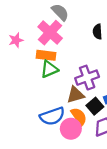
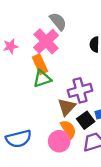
orange rectangle: (46, 55) -> (40, 64), turned 54
brown triangle: (75, 95) -> (67, 107), turned -36
blue semicircle: (52, 116) -> (19, 139), moved

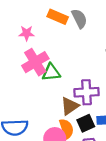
pink cross: (46, 41) -> (35, 62), moved
orange rectangle: (40, 64) -> (58, 17), moved, turned -54

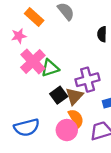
orange rectangle: (58, 17) -> (34, 17), moved, turned 30
black square: (86, 123) -> (59, 95), moved

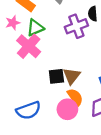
green triangle: (50, 68) -> (35, 28), moved
purple cross: (88, 80) -> (76, 26), moved
black square: (59, 95) -> (56, 76), turned 35

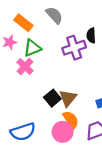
pink cross: (29, 46) -> (25, 67), size x0.7
black square: (56, 76) -> (52, 98), turned -35

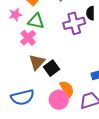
green triangle: (32, 48) -> (36, 21), turned 30
brown triangle: (68, 98) -> (37, 62), moved

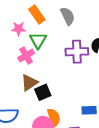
green triangle: (36, 21) -> (38, 40), turned 36

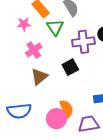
green triangle: (38, 40) -> (55, 27), moved
black square: (43, 92) -> (70, 67), moved

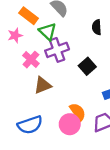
purple cross: (83, 42) -> (57, 50), moved
black square: (70, 67) -> (87, 66), moved
brown triangle: (39, 77) -> (43, 85), turned 30

